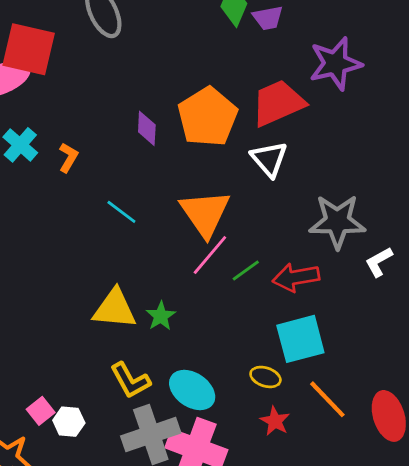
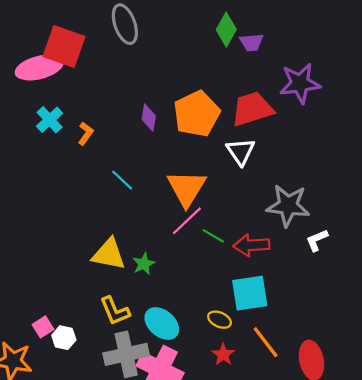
green line: (246, 271) -> (213, 236), turned 60

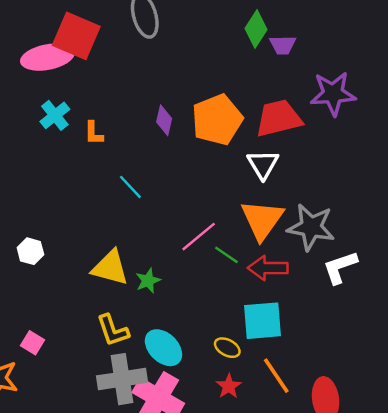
orange L-shape: (86, 134) -> (94, 133), turned 140
orange triangle: (187, 188) -> (262, 220), moved
white L-shape: (317, 240) -> (340, 267), size x1.4
pink square: (43, 327) -> (33, 343), turned -30
white hexagon: (64, 338) -> (30, 251), moved

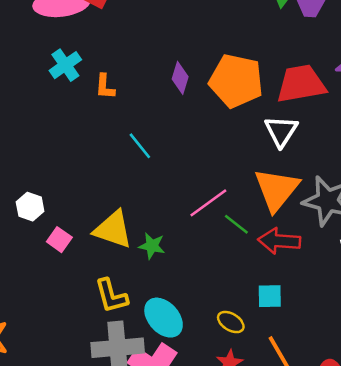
orange pentagon: (217, 120) -> (236, 81), turned 30
green star: (148, 281) -> (152, 246), turned 30
cyan square: (262, 321) -> (270, 296), size x0.6
pink square: (33, 343) -> (59, 240), moved

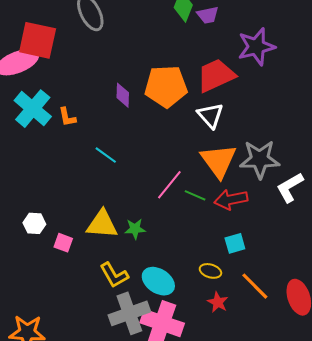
cyan cross: (65, 65) -> (33, 109), size x1.5

